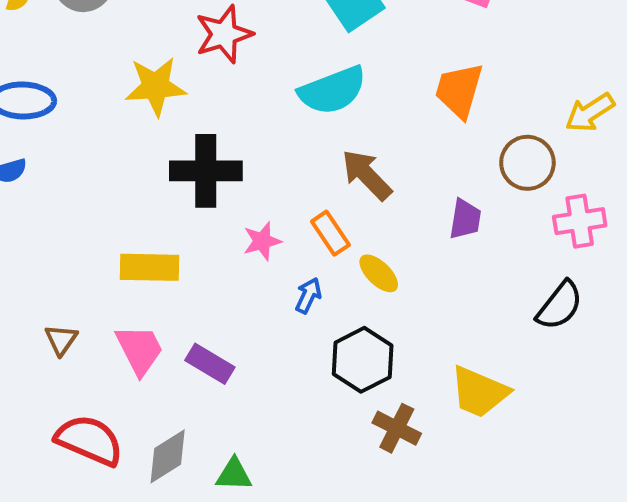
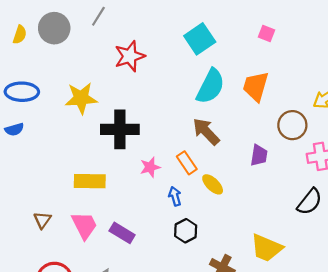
yellow star: (156, 86) -> (81, 98), moved
cyan semicircle: (332, 90) -> (210, 86), moved, turned -42
blue arrow: (308, 295) -> (175, 196), turned -42
black hexagon: (363, 360) -> (186, 231), moved, size x0.7

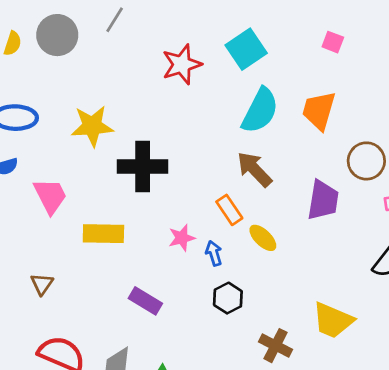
red star: (130, 56) -> (182, 64), moved
purple trapezoid: (259, 155) -> (323, 200), size x1.4
pink star: (150, 167) -> (182, 238), moved
pink trapezoid: (84, 225) -> (50, 196), moved

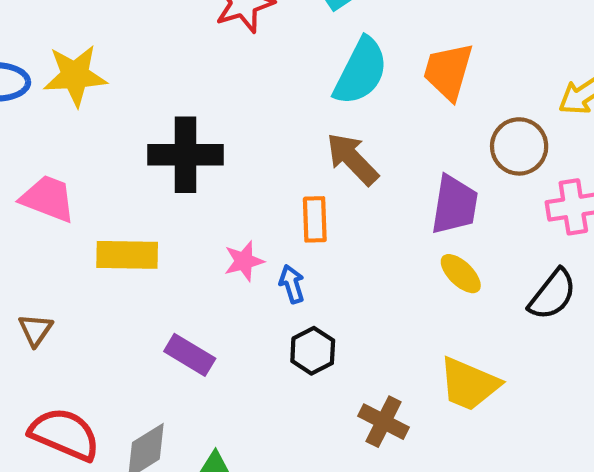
yellow star: (92, 126) -> (75, 76), moved
pink trapezoid: (50, 196) -> (48, 199), turned -42
orange rectangle: (229, 210) -> (315, 219), turned 32
yellow ellipse: (263, 238) -> (461, 274), moved

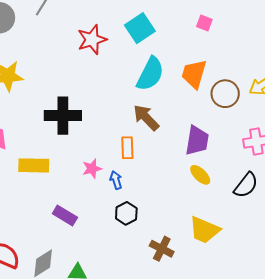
brown circle: (519, 146) -> (225, 94), moved

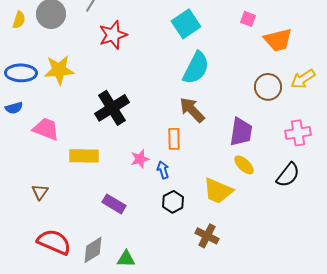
red star: (92, 40) -> (113, 35), moved
orange trapezoid: (194, 74) -> (278, 40), moved, turned -120
black cross: (63, 116) -> (112, 108), turned -32
yellow trapezoid: (204, 230) -> (218, 191), moved

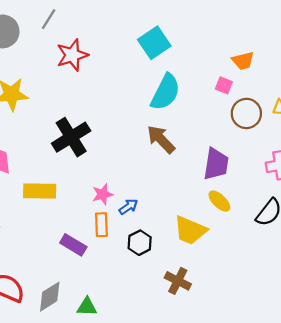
pink square: (248, 19) -> (224, 85), moved
orange trapezoid: (278, 40) -> (243, 61), moved, size x0.7
orange rectangle: (174, 139) -> (101, 225), moved
blue arrow: (163, 170) -> (128, 207), turned 72

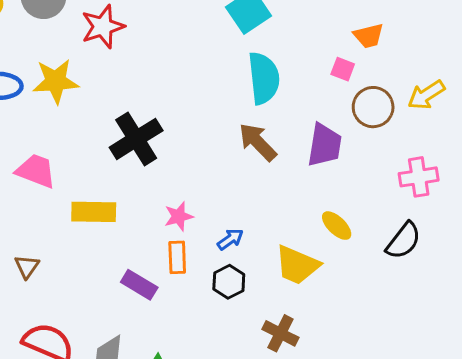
red star: (72, 55) -> (103, 27), moved
cyan semicircle: (165, 92) -> (264, 78), turned -33
purple trapezoid: (216, 164) -> (324, 145), moved
blue arrow: (128, 207) -> (230, 239), moved

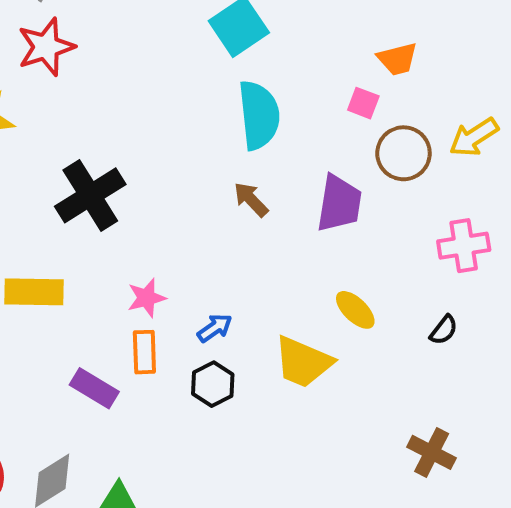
brown arrow: (258, 142) -> (251, 199), size x0.7
black semicircle: (403, 241) -> (444, 330), size x0.6
brown cross: (280, 333) -> (432, 452), moved

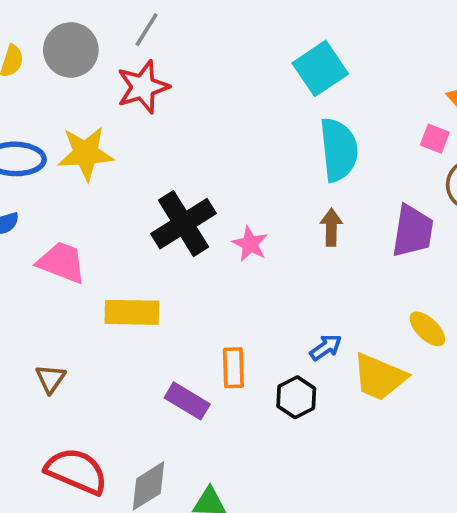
brown arrow: (251, 199) -> (331, 227), turned 45
pink star: (146, 298) -> (250, 244), moved, turned -30
blue arrow: (215, 328) -> (326, 347), moved

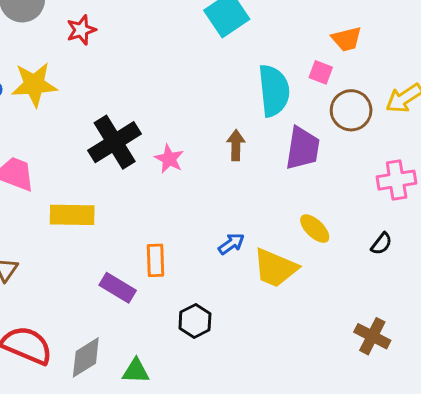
red star: (143, 87) -> (81, 30), size x0.7
cyan semicircle: (339, 150) -> (274, 91), moved
black hexagon: (296, 397) -> (195, 321), moved

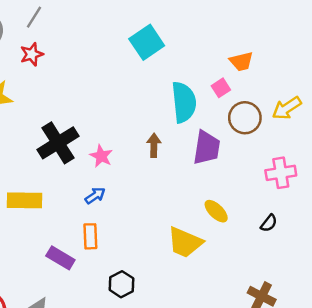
pink square: (321, 72) -> (221, 88), turned 36
blue arrow: (231, 244) -> (95, 196), moved

